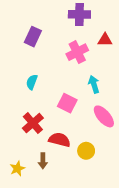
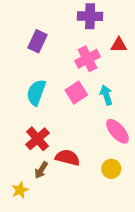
cyan semicircle: (32, 82) -> (36, 93), size x1.5
pink square: (67, 103) -> (76, 93), moved, turned 30
yellow circle: (86, 151) -> (111, 169), moved
brown arrow: (43, 161) -> (41, 170), moved, turned 32

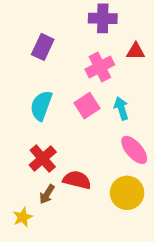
yellow circle: (111, 169) -> (127, 193), size x1.5

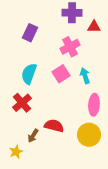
red triangle: (136, 51) -> (94, 27), moved
pink ellipse: (134, 150) -> (94, 105), turned 45
red cross: (43, 159) -> (22, 103), moved

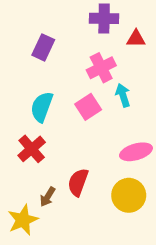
cyan arrow: (85, 76) -> (123, 95), moved
pink ellipse: (94, 105) -> (136, 152), turned 70
red semicircle: (54, 126) -> (78, 182), turned -84
yellow star: (16, 152) -> (23, 220), size x1.5

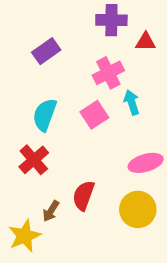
purple rectangle: (43, 47) -> (46, 51), turned 30

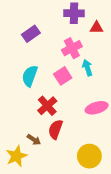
red cross: (34, 160) -> (47, 106), moved
yellow circle: (138, 209) -> (89, 156), moved
brown arrow: (51, 211) -> (34, 140), turned -88

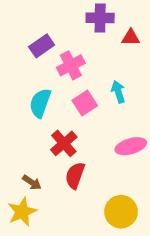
pink cross: (72, 48) -> (71, 65), moved
brown arrow: (34, 140) -> (32, 182), moved

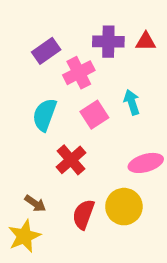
purple cross: (100, 18) -> (108, 42), moved
red semicircle: (75, 175) -> (83, 214), moved
yellow circle: (121, 212) -> (124, 207), moved

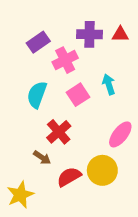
pink ellipse: (146, 163) -> (120, 134), turned -36
brown arrow: (35, 203) -> (42, 158), moved
red semicircle: (83, 214) -> (69, 177), turned 40

